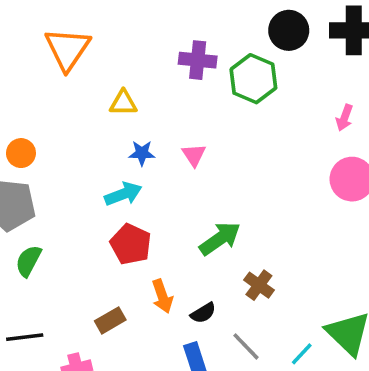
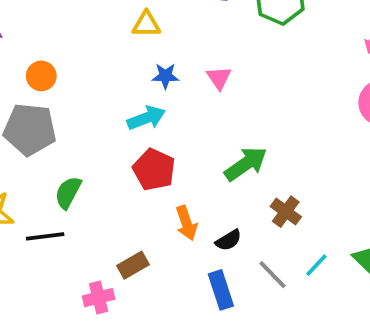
green semicircle: (28, 261) -> (68, 192), moved
brown rectangle: (110, 320) -> (133, 265), moved
black line: (25, 337) -> (45, 236), moved
cyan line: (302, 354) -> (316, 265), moved

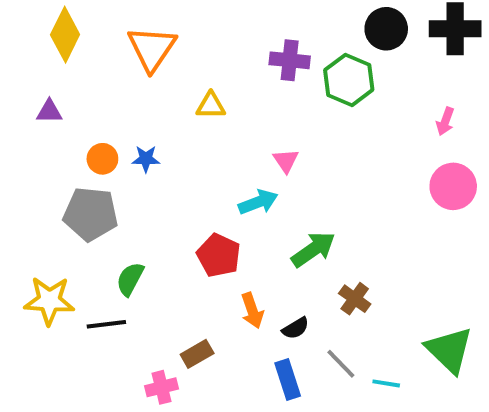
blue star: (165, 76) -> (146, 159), moved
cyan arrow: (146, 118) -> (258, 202), moved
cyan line: (316, 265) -> (386, 383), moved, turned 56

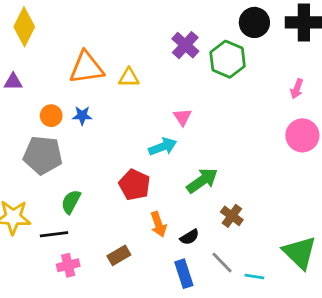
orange triangle: (152, 48) -> (86, 68), moved, turned 48
purple cross: (290, 60) -> (185, 45), turned 36
pink cross: (162, 387) -> (68, 265), moved

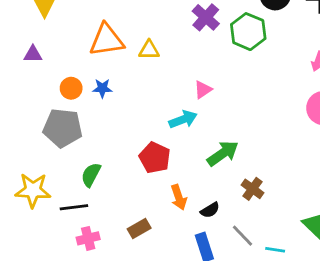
pink triangle: (182, 117) -> (203, 90), turned 30

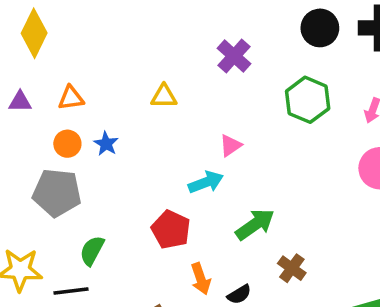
green hexagon: (248, 32) -> (308, 100), moved
orange triangle: (107, 40) -> (71, 98), moved, size x0.6
blue star: (102, 88) -> (106, 144), turned 30

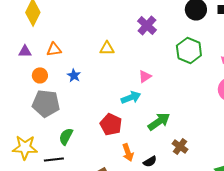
orange circle: (67, 144) -> (40, 75), moved

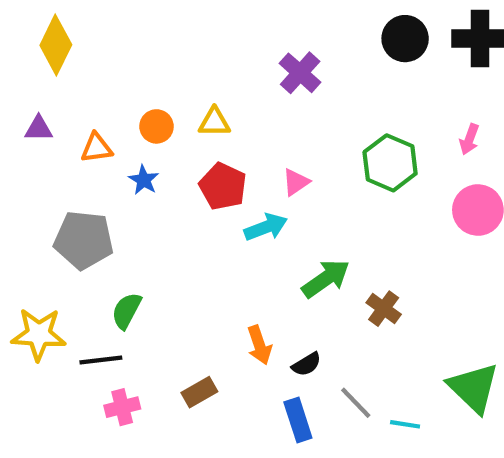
orange triangle: (54, 49) -> (96, 148), moved
green hexagon: (189, 50) -> (390, 163), moved
orange circle: (40, 75) -> (156, 126), moved
red pentagon: (111, 124) -> (223, 186), moved
brown cross: (180, 146) -> (384, 309), moved

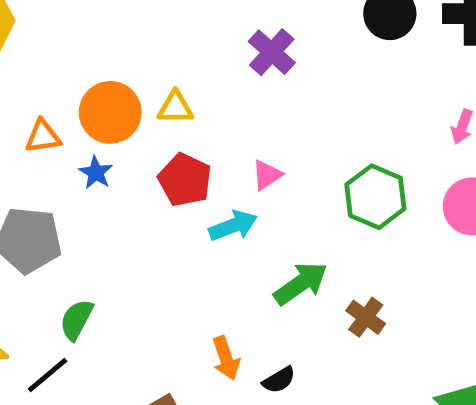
orange circle: (156, 126) -> (110, 112), size x1.6
green hexagon: (390, 163) -> (375, 197), moved
black line: (101, 360) -> (48, 375), turned -33

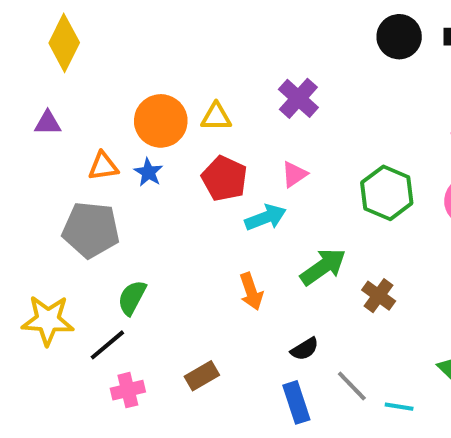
purple cross: (272, 52) -> (298, 98), moved
orange triangle: (43, 136) -> (103, 166), moved
orange arrow: (226, 358) -> (251, 291), moved

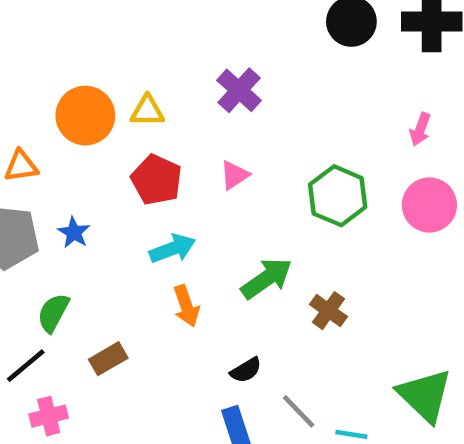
blue star: (148, 172) -> (74, 233), moved
cyan arrow: (266, 218) -> (173, 249), moved
brown rectangle: (202, 376) -> (108, 359), moved

